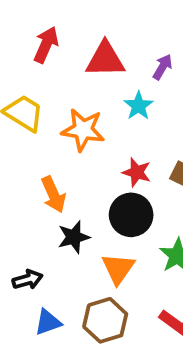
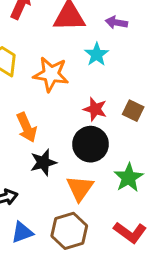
purple arrow: (163, 67) -> (116, 22), turned -110

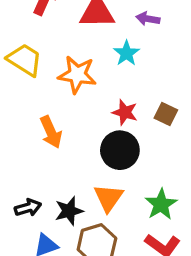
black star: (43, 162) -> (69, 211), moved
green star: (129, 178) -> (161, 204), moved

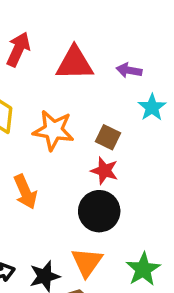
cyan star: (126, 53) -> (152, 107), moved
brown square: (166, 114) -> (108, 137), moved

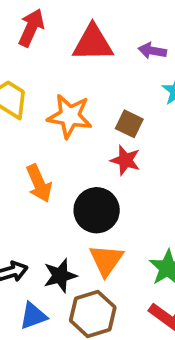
black circle: (99, 211) -> (97, 210), moved

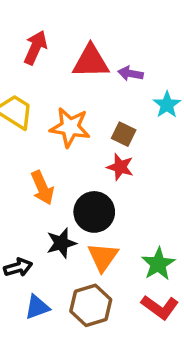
purple arrow: (152, 51) -> (131, 74), moved
black star: (60, 276) -> (61, 243), moved

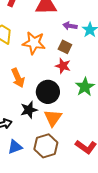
purple arrow: (131, 74) -> (70, 26), moved
green star: (158, 264) -> (85, 87), moved

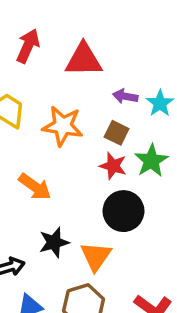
orange arrow: (18, 78) -> (35, 187), turned -30
green star: (85, 87) -> (151, 161), moved
black circle: (48, 92) -> (123, 211), moved

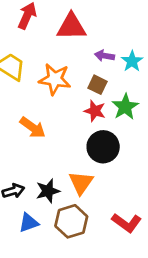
black star: (54, 242) -> (48, 191), moved

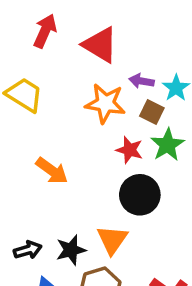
red triangle: (71, 27) -> (100, 45), turned 32
orange star: (55, 79) -> (105, 103), moved
brown square: (98, 85) -> (152, 112), moved

